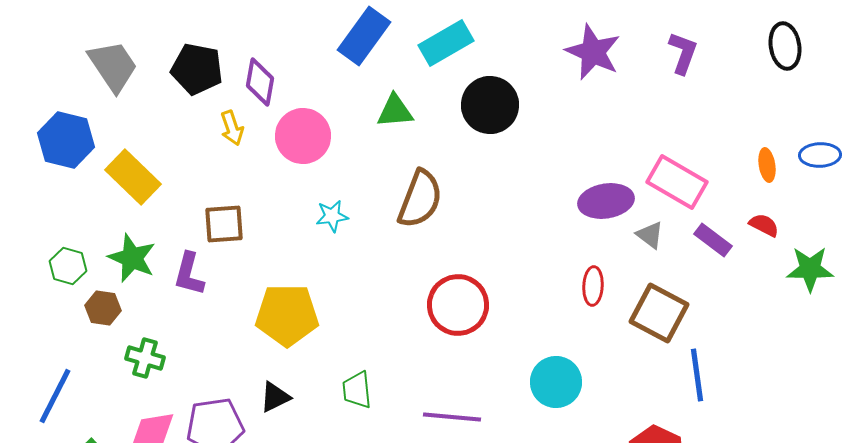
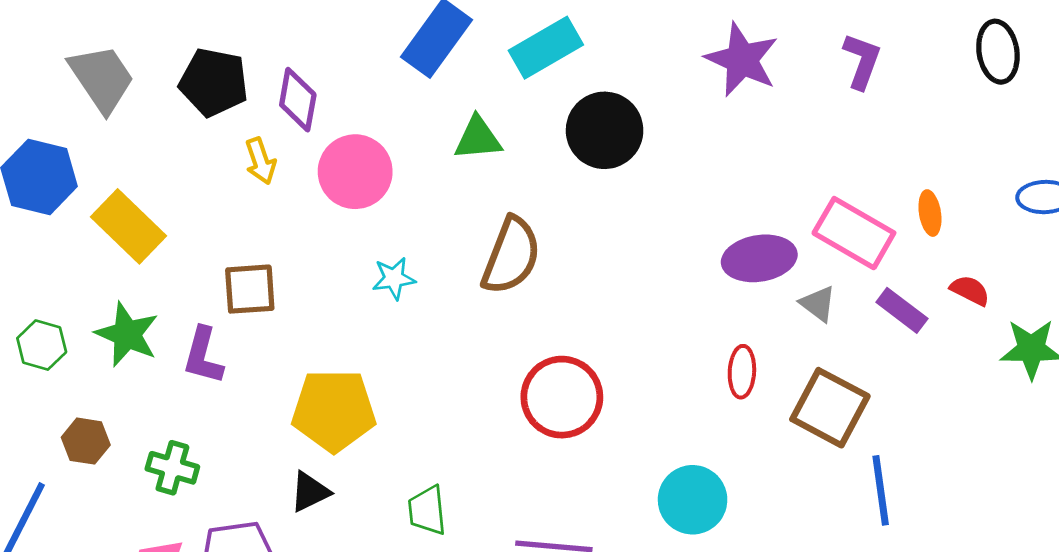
orange ellipse: (767, 165) -> (930, 213), moved
brown hexagon: (103, 308) -> (86, 441), moved
green cross: (145, 358) -> (172, 468), moved
black triangle: (275, 397) -> (310, 492), moved

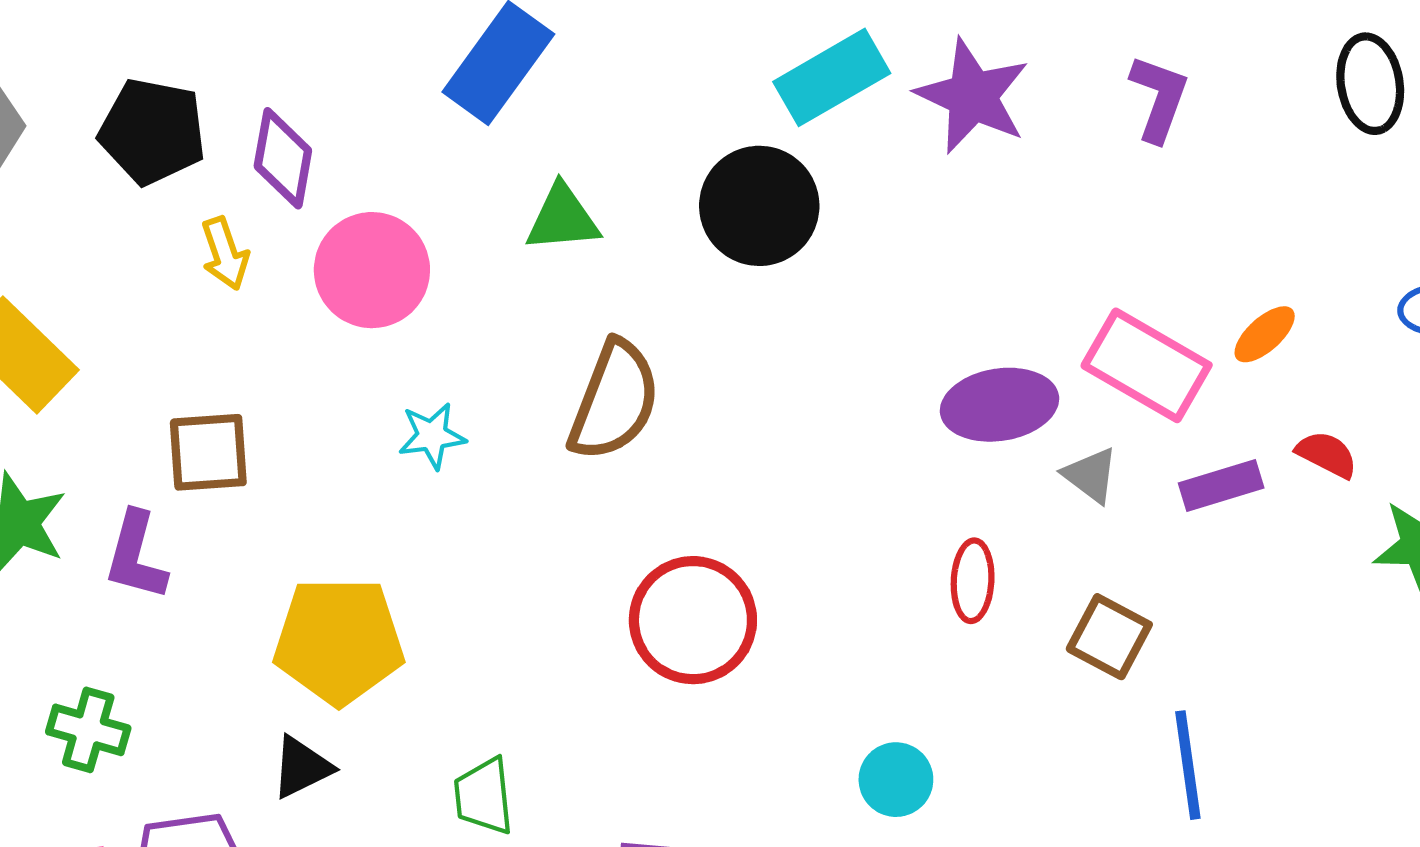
cyan rectangle: (546, 48) -> (832, 77), moved
orange ellipse: (930, 213) -> (1265, 334), turned 57
purple rectangle: (902, 310) -> (1221, 485), turned -54
brown square: (830, 408) -> (1109, 637), size x0.7
cyan circle: (693, 500) -> (896, 780), size x0.7

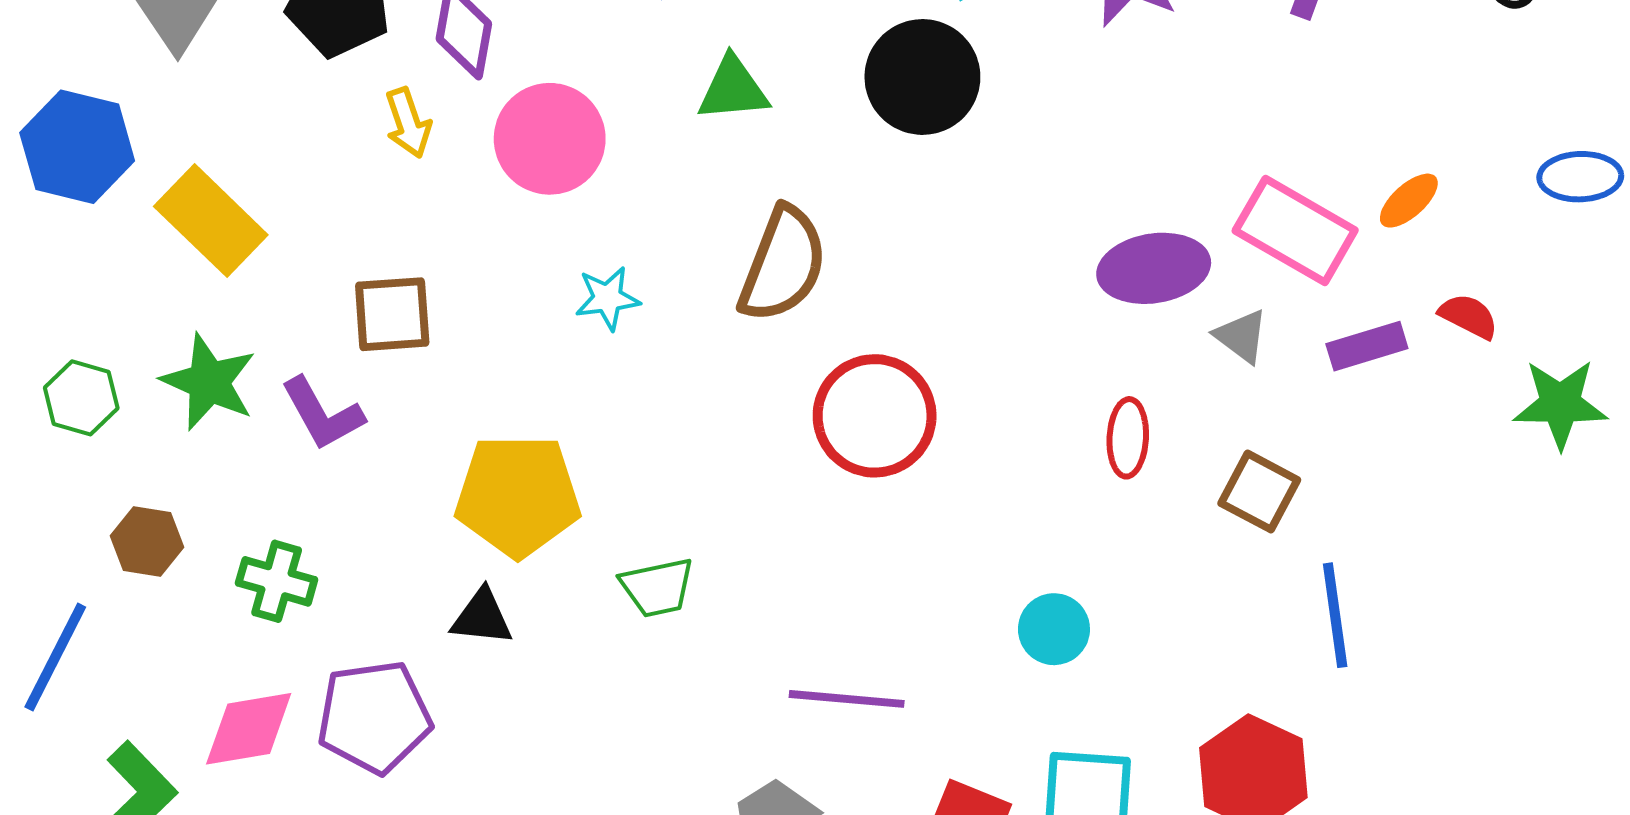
purple L-shape: (136, 556) -> (322, 414), turned -44
red circle: (693, 620) -> (875, 416), moved
black triangle: (302, 767) -> (482, 617), turned 32
green trapezoid: (484, 796) -> (657, 587), moved, turned -96

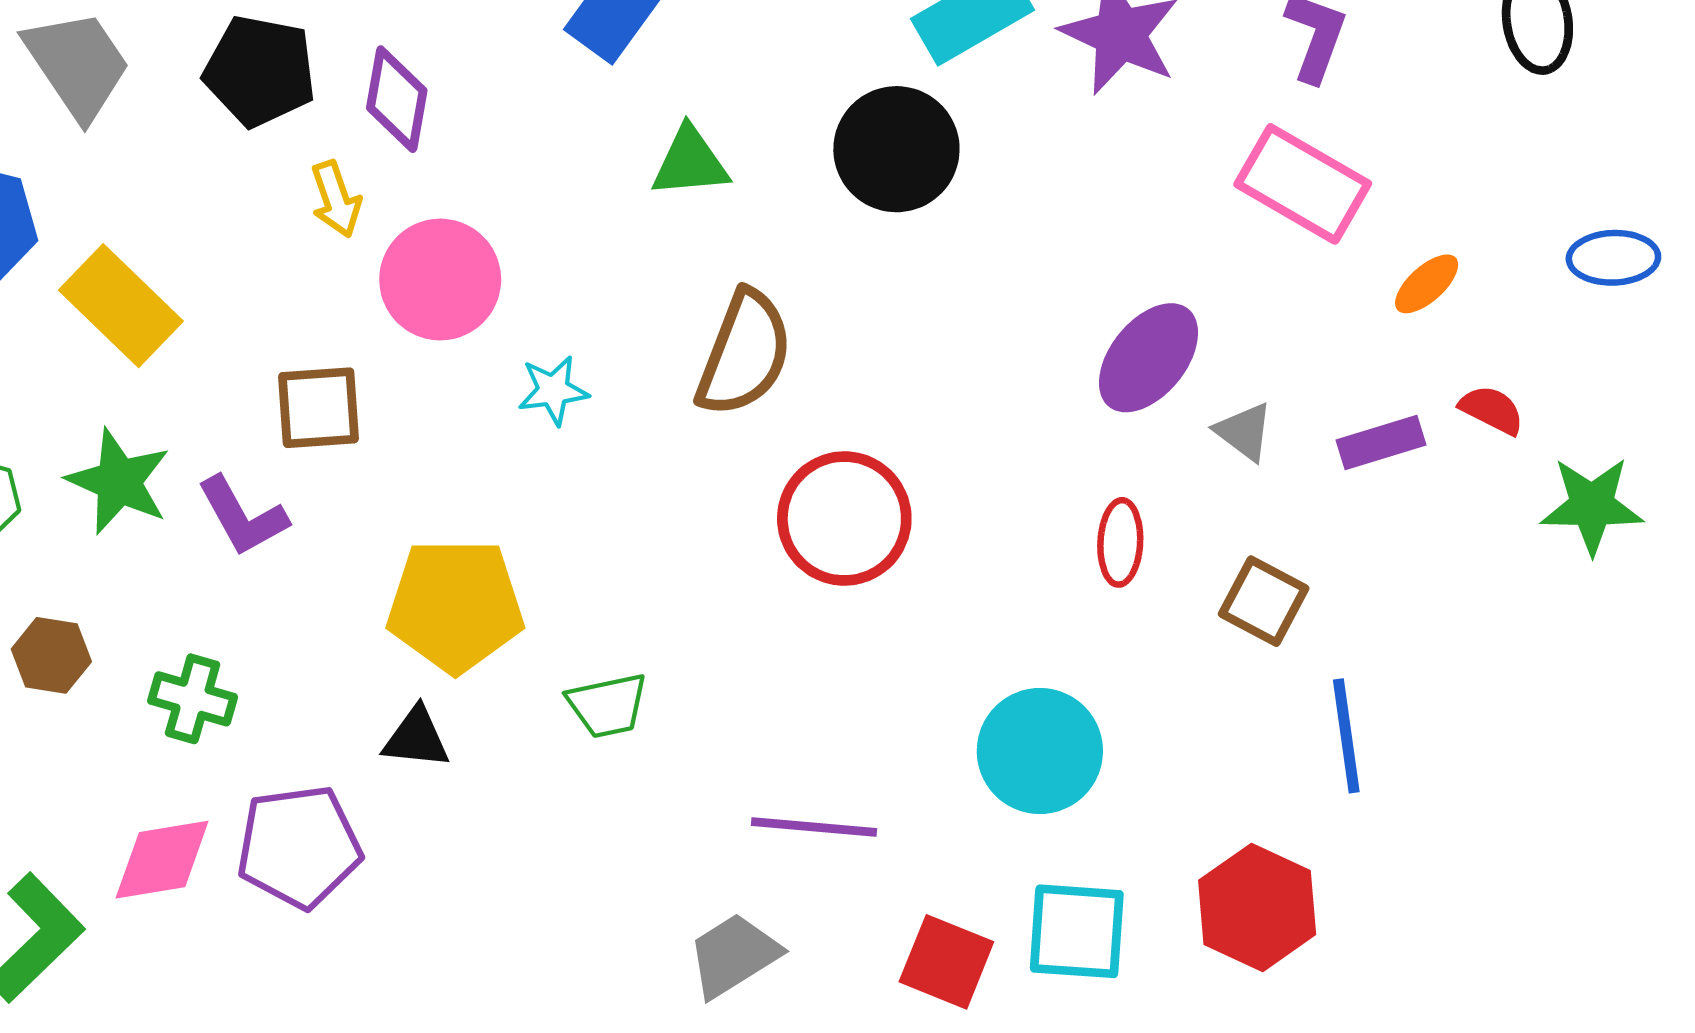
pink circle: (550, 139) -> (440, 280), moved
pink rectangle: (1295, 230) -> (1303, 184), moved
purple ellipse: (1154, 268) -> (1149, 358), turned -42
cyan circle: (1054, 629) -> (1040, 751), size x1.6

